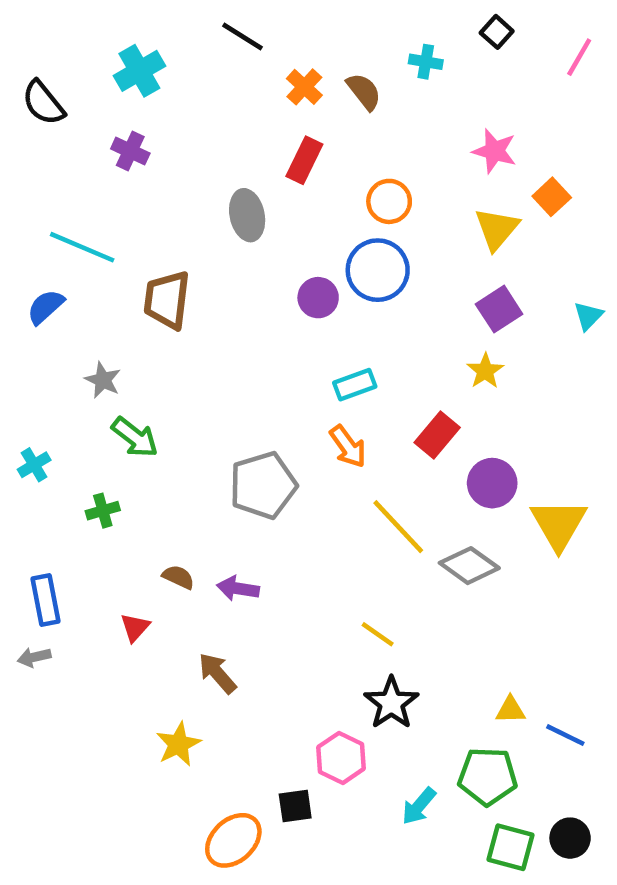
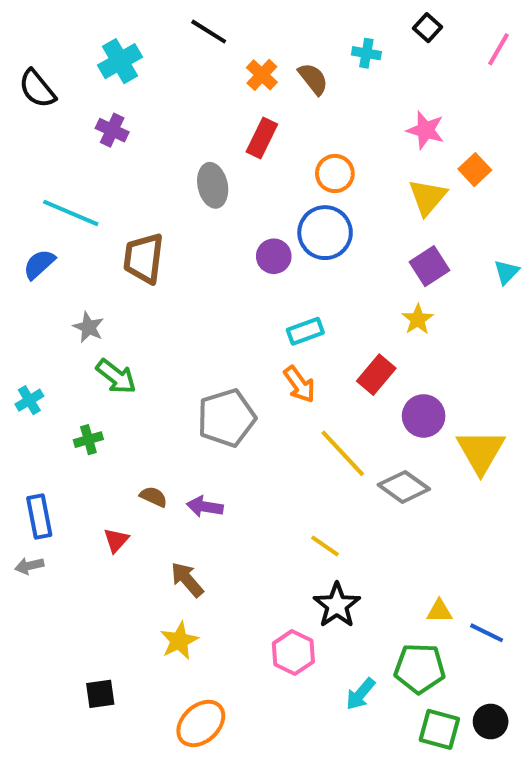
yellow star: (178, 744) -> (179, 641), moved
black square: (295, 806) -> (100, 694), moved

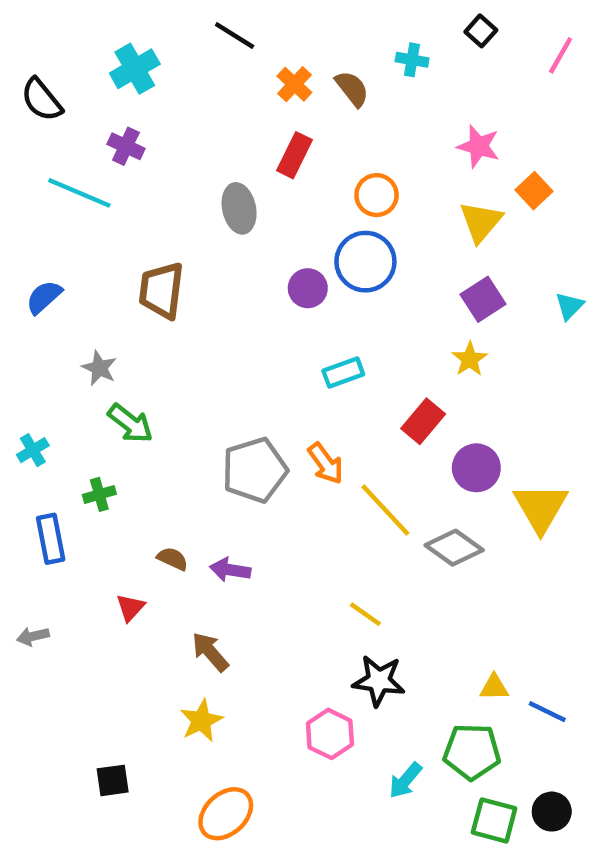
cyan line: (71, 213) -> (79, 193), moved
orange arrow: (299, 384) -> (326, 463), moved
blue rectangle: (39, 516) -> (51, 539), moved
black star: (337, 605) -> (379, 681), turned -30

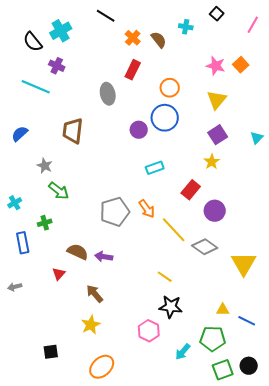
black semicircle: (42, 100) -> (33, 42), moved
orange square: (534, 191) -> (241, 65), moved
yellow triangle: (541, 508) -> (244, 264), moved
brown semicircle: (173, 559) -> (78, 252), size x1.5
green square: (494, 820) -> (223, 370), turned -35

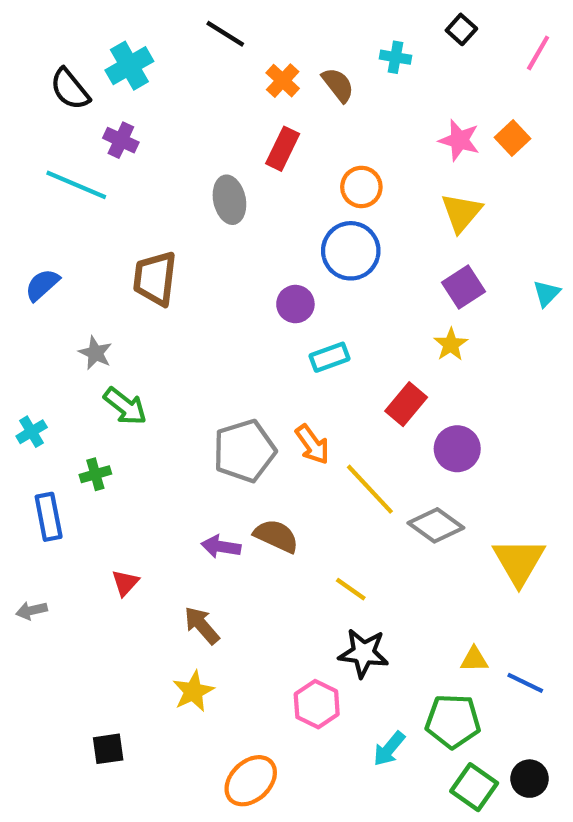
purple circle: (139, 130) -> (295, 304), moved
brown semicircle: (78, 252) -> (276, 536), moved
orange ellipse: (102, 367) -> (251, 781), moved
green square: (223, 370) -> (474, 787), turned -35

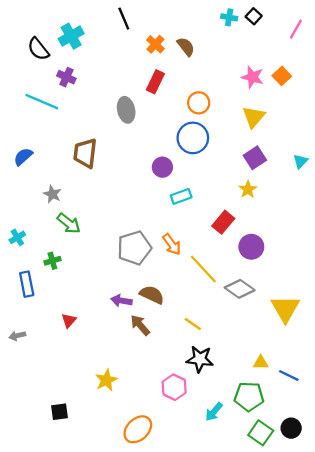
black line: (225, 34) -> (124, 19), turned 35
cyan cross: (395, 57) -> (229, 17), moved
brown arrow: (202, 625) -> (140, 325), moved

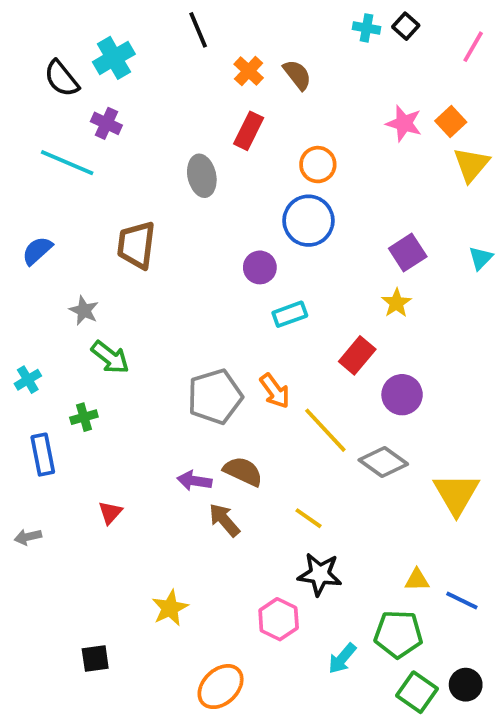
yellow triangle: (254, 117) -> (471, 165), moved

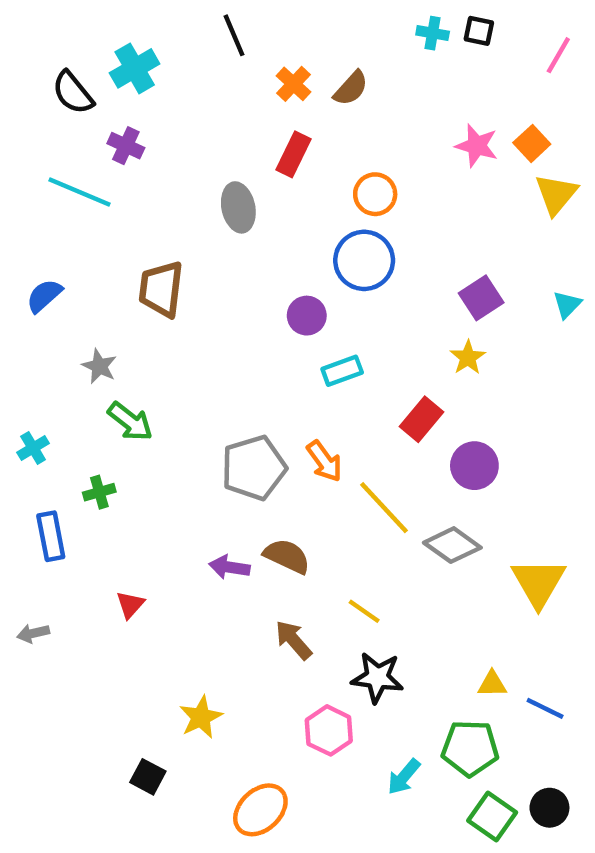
black square: (406, 26) -> (479, 31), turned -30
brown semicircle: (297, 75) -> (351, 88), turned 80
brown arrow: (224, 520) -> (294, 640), moved
black square: (95, 658) -> (148, 777), moved, turned 36

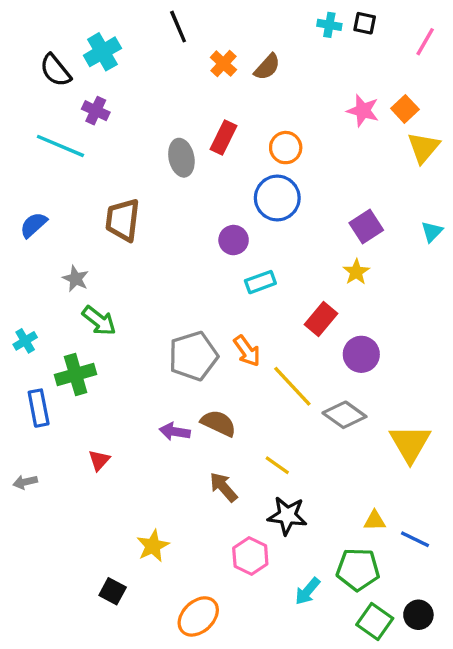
red rectangle: (294, 154) -> (223, 137), moved
green cross: (99, 492) -> (76, 374), size x1.6

